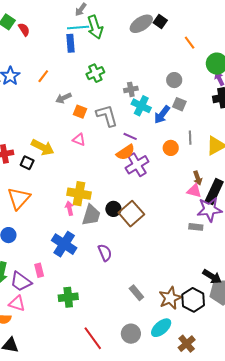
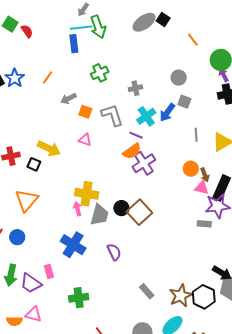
cyan cross: (141, 106) -> (146, 116), moved, turned 30
orange circle: (171, 148) -> (191, 169), moved
pink triangle: (17, 303) -> (34, 314), moved

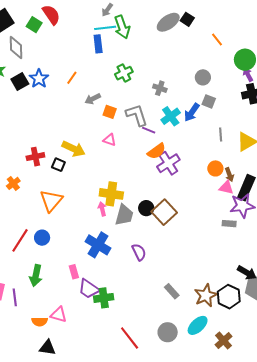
red semicircle: (27, 31) -> (51, 15), moved, size x1.5
gray cross: (135, 88) -> (160, 88), turned 32
purple line: (136, 135) -> (149, 130), moved
purple trapezoid: (31, 283) -> (89, 289), moved

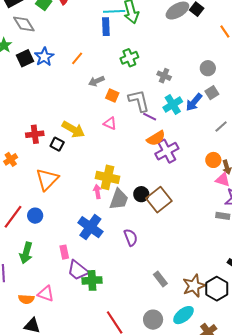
gray diamond: (16, 47) -> (24, 24), turned -35
gray square: (209, 101) -> (212, 93), turned 32
gray line: (221, 135) -> (221, 126), turned 48

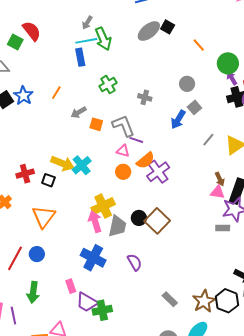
cyan cross: (173, 104) -> (82, 165), moved
pink triangle: (110, 123) -> (123, 151), moved
orange circle: (213, 160) -> (123, 172), moved
yellow cross: (108, 177) -> (103, 206), turned -30
pink arrow: (97, 192) -> (95, 222), size x1.5

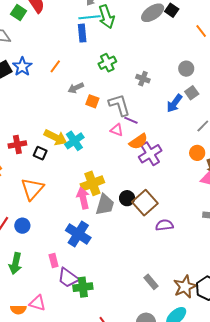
orange circle: (123, 172) -> (197, 153), moved
purple semicircle: (135, 262) -> (164, 225), moved, turned -72

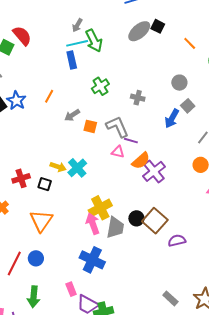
yellow arrow: (56, 137) -> (58, 167), size x0.7

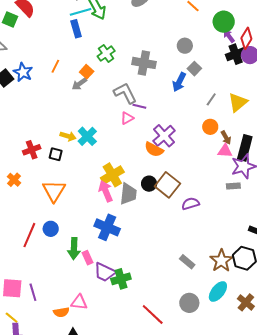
gray cross: (138, 98) -> (144, 63), size x1.6
orange square: (90, 126) -> (87, 72), moved, turned 32
pink triangle: (118, 152) -> (127, 118), turned -40
orange semicircle: (141, 161) -> (154, 149), moved, turned 72
green arrow: (34, 297) -> (74, 249), moved

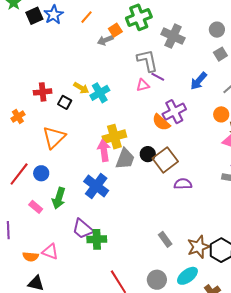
green cross: (106, 54) -> (139, 17), size x1.4
blue arrow: (179, 82) -> (199, 81), moved
pink rectangle: (87, 258) -> (36, 207), moved, turned -40

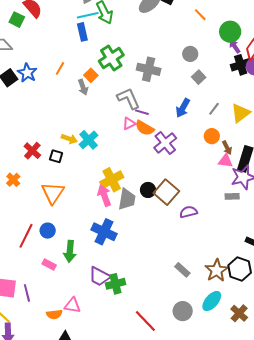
gray arrow: (105, 40) -> (83, 87), turned -77
red cross: (43, 92) -> (32, 151), turned -30
orange semicircle: (161, 122) -> (145, 128), moved

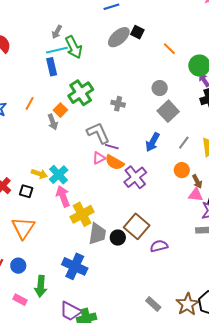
gray cross: (149, 69) -> (118, 104), size x0.6
gray square: (199, 77) -> (168, 111), size x1.5
black circle: (148, 190) -> (118, 238), moved
pink arrow: (104, 196) -> (63, 196), moved

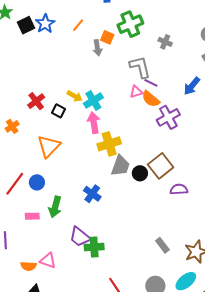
orange square: (60, 110) -> (107, 37), turned -32
blue cross: (75, 266) -> (92, 194), size x0.7
pink rectangle: (20, 300) -> (32, 216), turned -40

